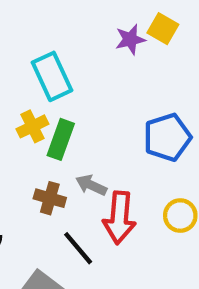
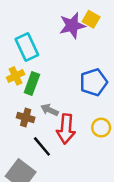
purple star: (130, 39) -> (72, 26), size x1.5

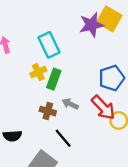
yellow square: (91, 19) -> (109, 19), size x1.5
red arrow: (66, 129) -> (103, 107), moved, turned -48

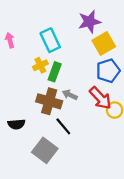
yellow square: (109, 19) -> (104, 43), moved, turned 30
brown cross: (48, 111) -> (49, 101), size x1.6

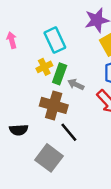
gray arrow: (70, 95) -> (76, 84), moved

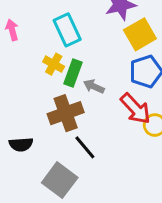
yellow cross: (44, 67) -> (54, 64), turned -35
brown cross: (54, 105) -> (66, 113), turned -36

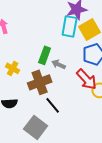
cyan rectangle: (67, 30) -> (70, 26), moved, turned 35
yellow cross: (54, 64) -> (13, 68), moved

